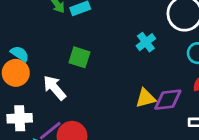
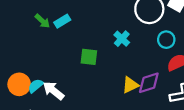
cyan semicircle: (20, 54) -> (36, 86), moved, turned -63
green square: (79, 57) -> (89, 57), moved

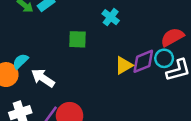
cyan circle: (166, 40) -> (164, 58), moved
cyan semicircle: (36, 86) -> (20, 61), moved

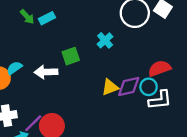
green square: (77, 39) -> (71, 56), turned -30
white arrow: (43, 78) -> (46, 72), moved, turned -45

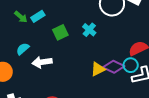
green square: (71, 56) -> (60, 32), moved
cyan semicircle: (14, 68) -> (23, 49), moved
purple diamond: (129, 86) -> (114, 67), turned 45

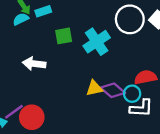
cyan cross: (89, 30) -> (97, 42), size x1.6
cyan semicircle: (23, 49) -> (21, 19), moved

